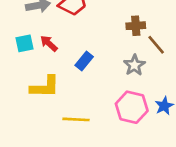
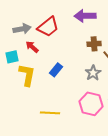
red arrow: (49, 43) -> (32, 47), moved
yellow L-shape: (45, 87) -> (27, 75), moved, turned -80

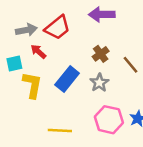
brown cross: (94, 44) -> (101, 54), moved, turned -32
blue rectangle: (56, 70) -> (67, 79), size x1.5
gray star: (93, 73) -> (99, 83), moved

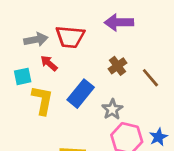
red trapezoid: (57, 28) -> (70, 37), turned 44
gray star: (99, 83) -> (112, 109), moved

